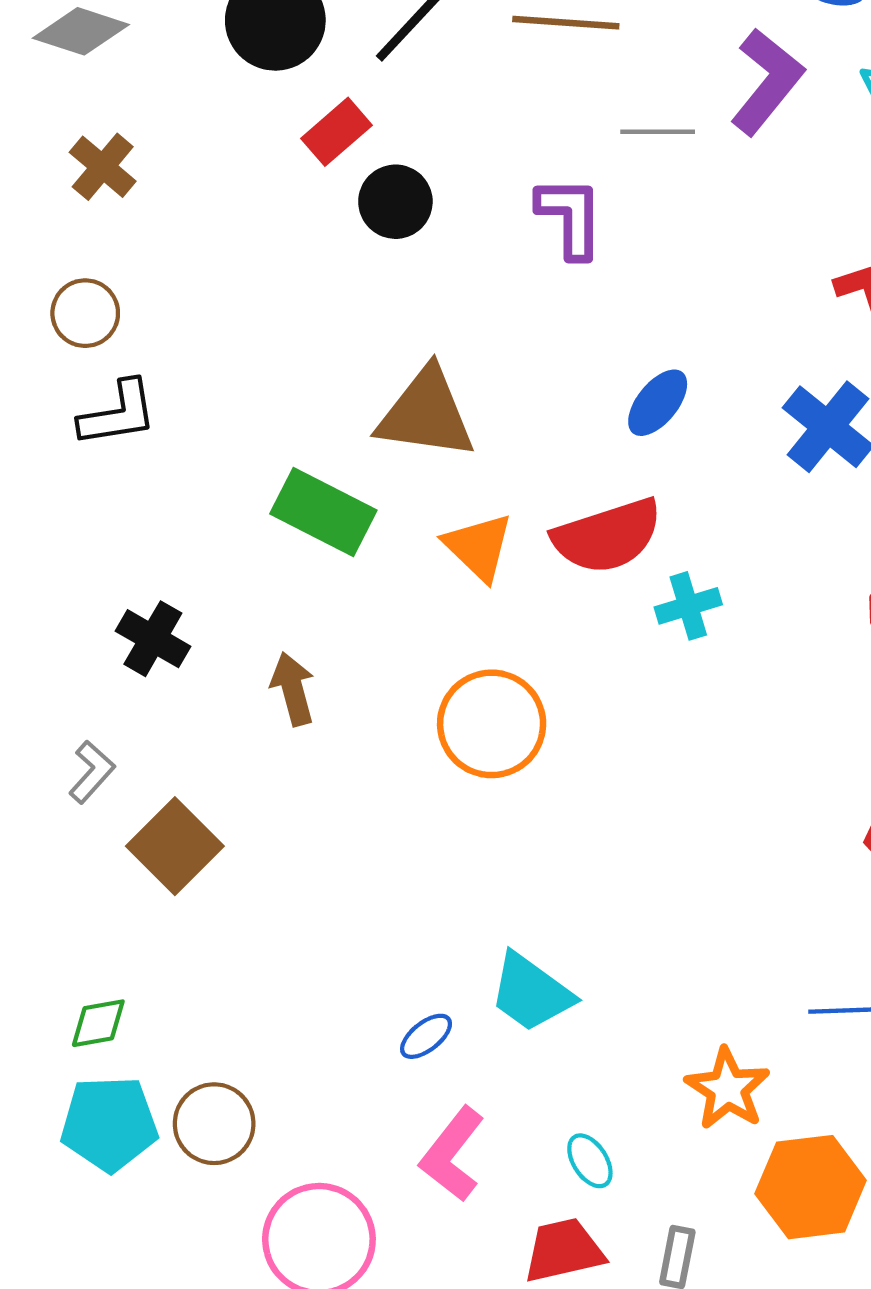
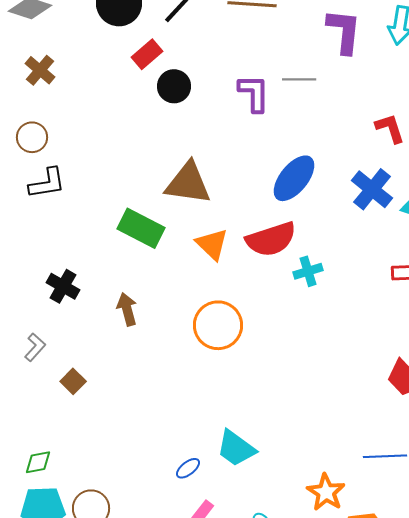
purple L-shape: (767, 82) -> (344, 31), turned -33
gray line: (658, 132) -> (299, 79), moved
blue ellipse: (658, 403) -> (294, 178), size x1.5
brown square: (175, 846) -> (73, 381), size x0.6

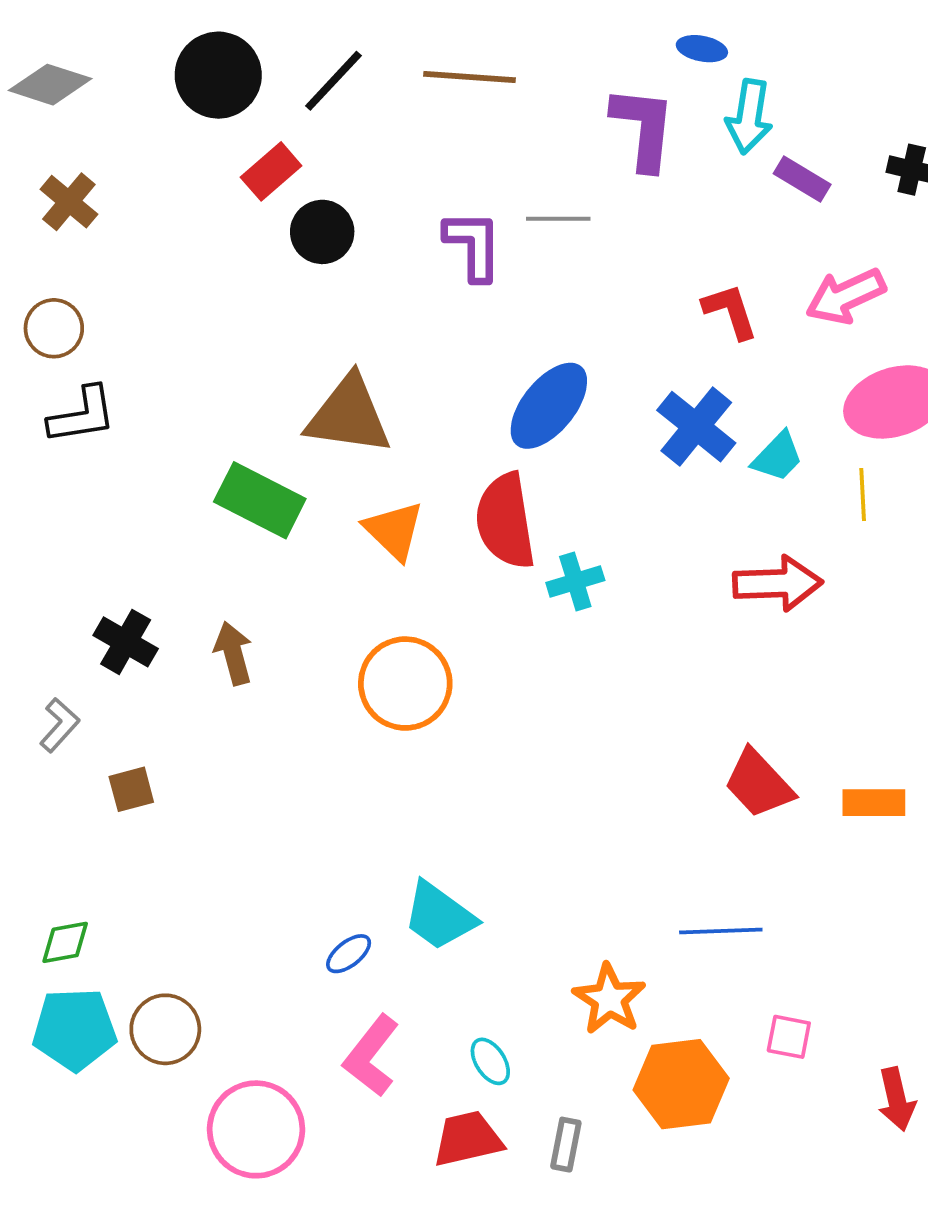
red semicircle: (271, 239) -> (505, 521), turned 99
black cross: (63, 286) -> (126, 642), moved
brown square: (73, 381) -> (131, 789), turned 30

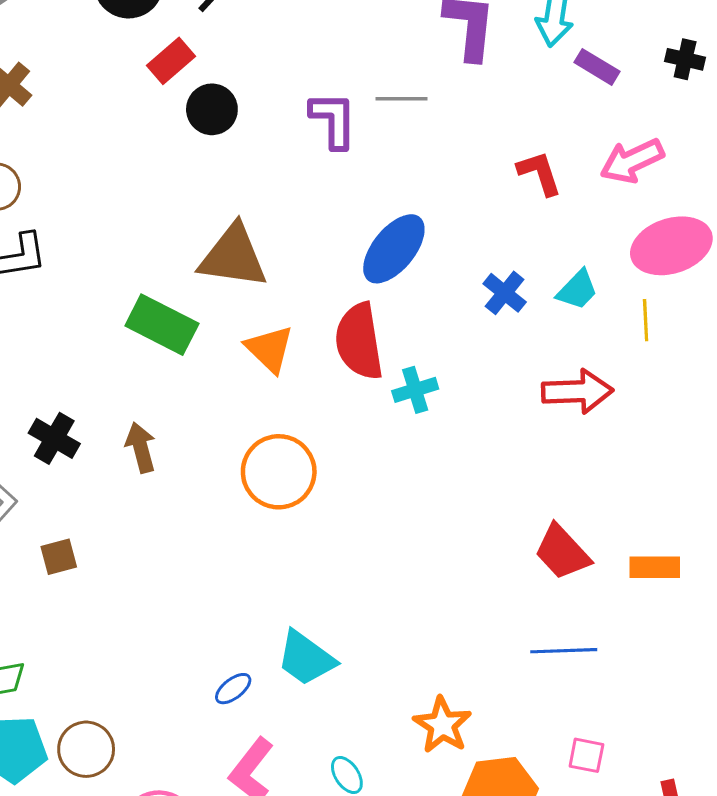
blue cross: (696, 427) -> (505, 293), moved, size x0.7
blue line: (721, 931) -> (564, 651), moved

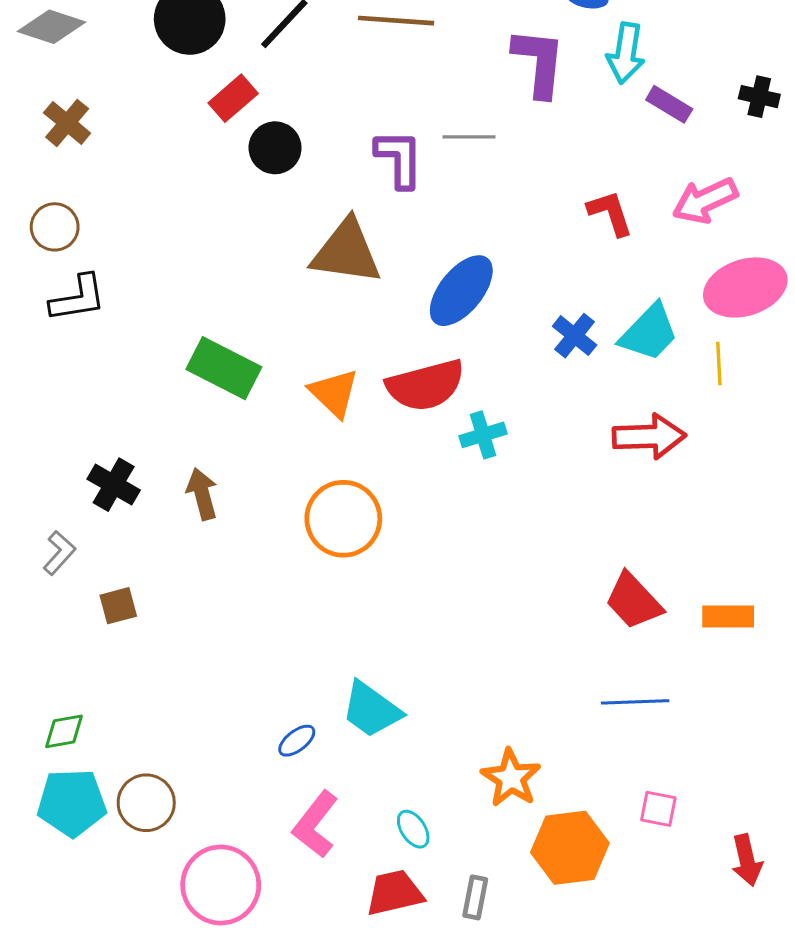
brown triangle: (233, 256) -> (346, 252), moved
cyan trapezoid: (577, 290) -> (649, 332), size x1.4
red semicircle: (359, 341) -> (426, 385), turned -96

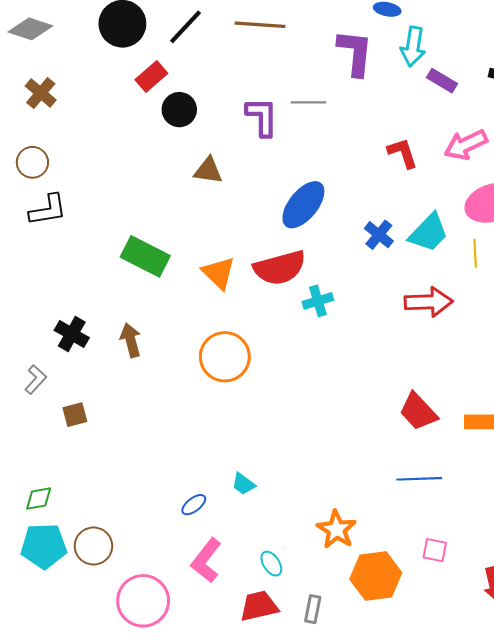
brown triangle: (346, 252) -> (208, 171), moved, size x0.6
cyan trapezoid: (371, 710) -> (243, 484), size x0.6

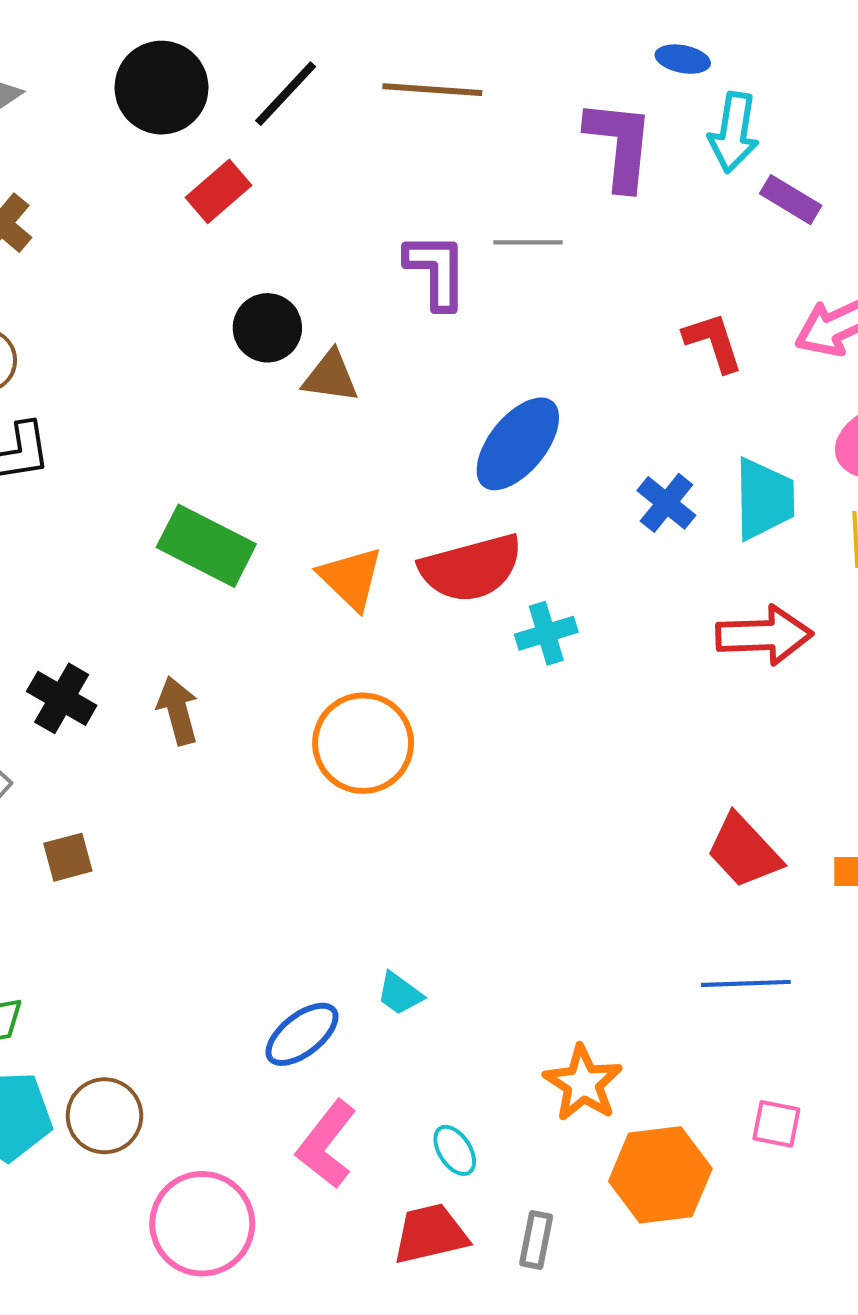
black circle: (179, 110) -> (267, 328), moved
cyan trapezoid: (429, 233) -> (764, 499), turned -45
blue ellipse: (194, 505) -> (302, 1034), size x1.5

